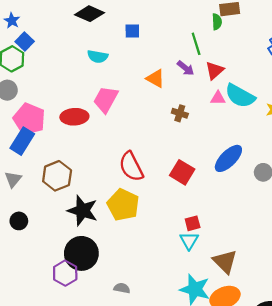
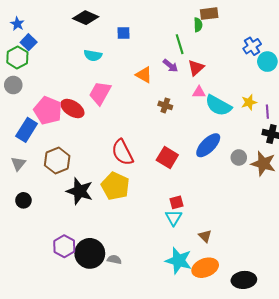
cyan semicircle: (240, 96) -> (218, 105), moved
red ellipse: (74, 117) -> (72, 108), turned 35
pink pentagon: (29, 119) -> (48, 111), moved
black circle: (81, 253) -> (90, 253), moved
brown triangle: (225, 262) -> (205, 236), size x0.6

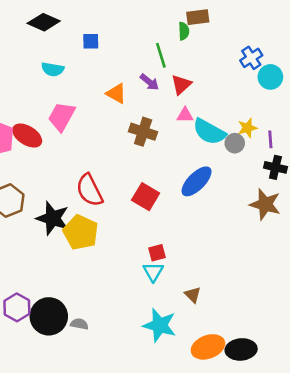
brown cross: (165, 105) -> (143, 132), size x1.5
gray circle: (239, 157) -> (235, 143), moved
black star: (80, 191) -> (53, 218), moved
orange ellipse: (205, 268) -> (208, 347), moved

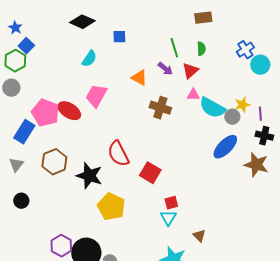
green semicircle: (184, 31) -> (201, 49), moved
cyan semicircle: (53, 69) -> (89, 59), turned -66
blue ellipse: (197, 181) -> (225, 147), moved
red square: (146, 197) -> (150, 173), moved
yellow pentagon: (81, 232) -> (111, 207), moved

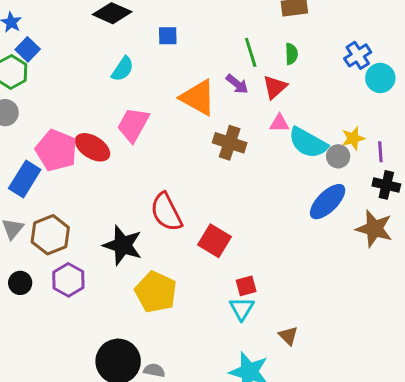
orange triangle: (139, 78) -> (198, 98), size x1.5
brown hexagon: (54, 162) -> (50, 235), moved
purple hexagon: (61, 246) -> (68, 280), moved

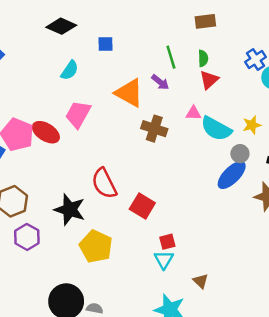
red triangle: (275, 87) -> (209, 80), moved
gray circle: (338, 156) -> (240, 154), moved

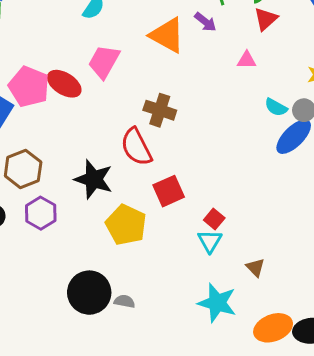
brown cross: (154, 129) -> (160, 110), moved
cyan semicircle: (216, 129) -> (276, 107), moved, size x0.6
red square: (142, 206) -> (169, 191), moved, turned 35
red square: (167, 242) -> (214, 219), turned -35

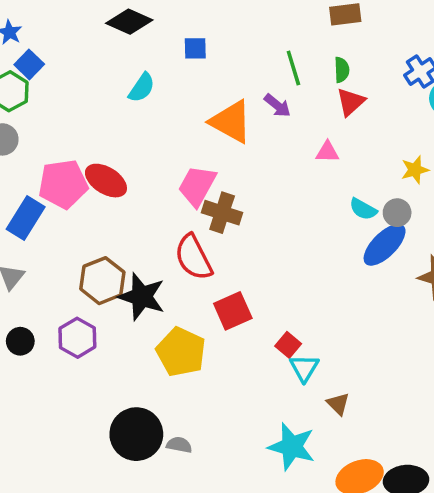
pink trapezoid: (104, 62) -> (197, 186), moved
pink pentagon: (29, 87) -> (63, 184), turned -30
brown hexagon: (23, 169) -> (102, 281), moved
cyan triangle: (210, 241) -> (304, 368), moved

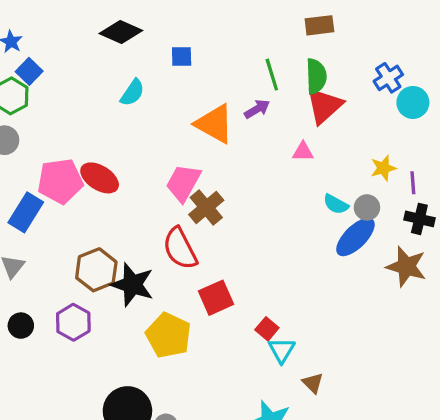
green semicircle: (342, 70) -> (316, 76), size x1.5
red triangle: (351, 102) -> (324, 106), size x1.4
purple arrow: (277, 106) -> (257, 109), turned -70
brown cross: (222, 213) -> (206, 207), turned 32

